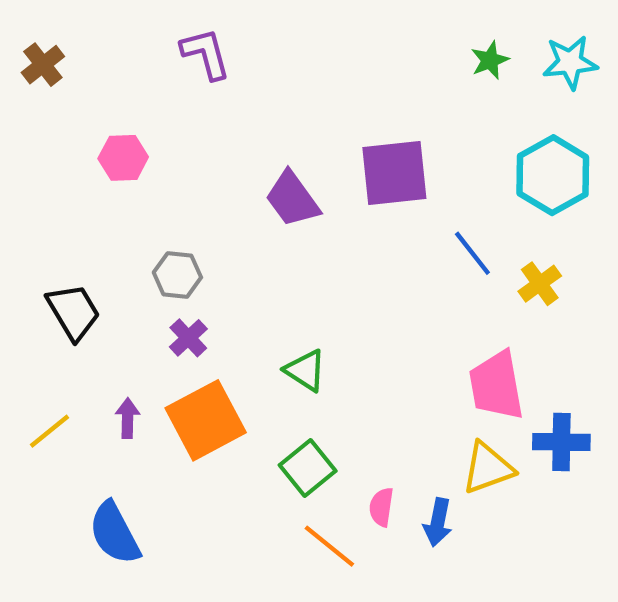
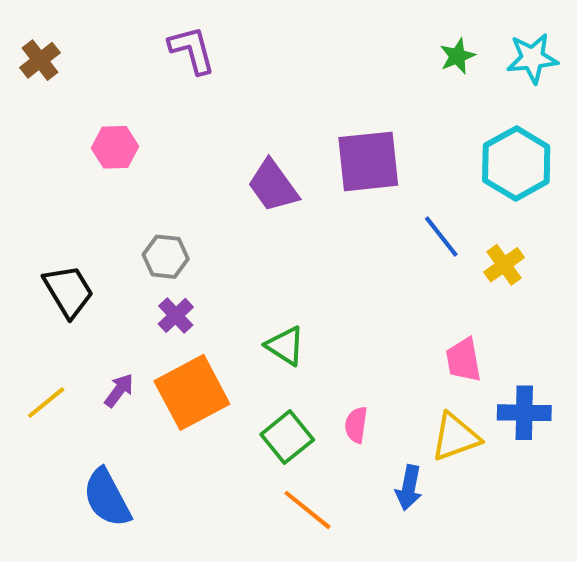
pink trapezoid: (496, 386) -> (463, 360), size x0.7
purple arrow: (128, 418) -> (119, 390), turned 36
pink semicircle: (381, 507) -> (356, 425), moved

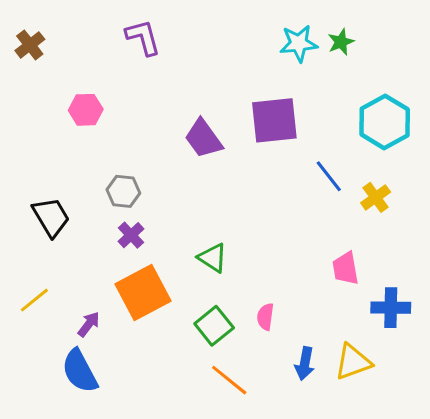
cyan star: (532, 58) -> (299, 43), moved
purple arrow: (119, 390) -> (89, 324), moved
yellow triangle: (455, 437) -> (353, 362), moved

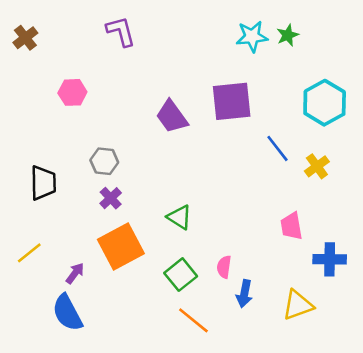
black trapezoid: (51, 217) -> (43, 183), turned 30
blue arrow: (305, 363) -> (244, 294), moved

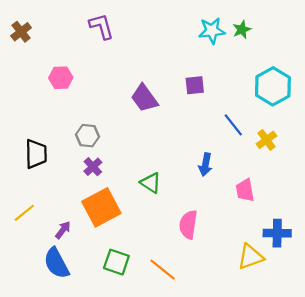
purple square: (232, 101) -> (195, 85), size x0.6
blue cross: (330, 259) -> (277, 233), moved
pink semicircle: (224, 267) -> (188, 225), size x1.5
green square: (181, 275) -> (116, 262), moved, turned -32
blue arrow: (244, 294) -> (205, 165), moved

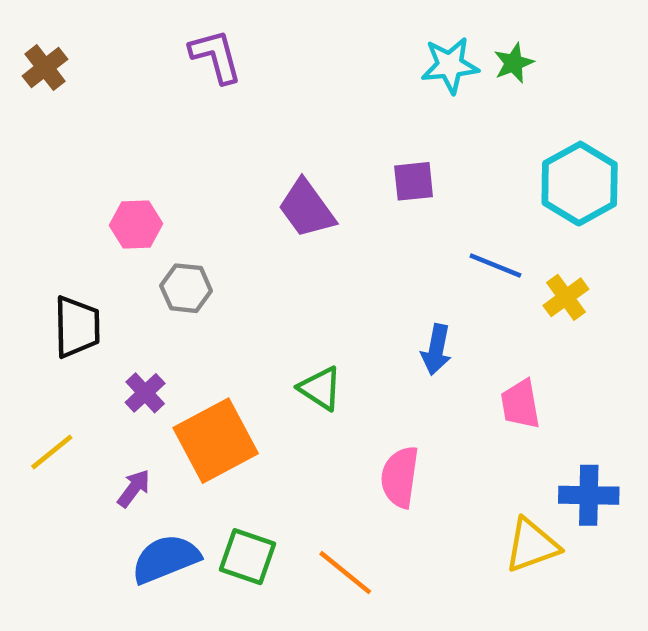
pink hexagon: (61, 78) -> (136, 225), moved
blue line: (233, 125) -> (495, 265), turned -30
purple cross: (93, 167) -> (145, 393), moved
blue semicircle: (56, 263) -> (166, 559), moved, turned 96

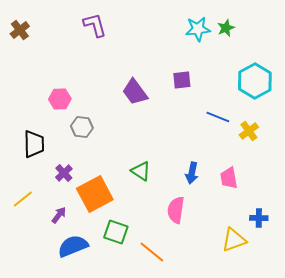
blue arrow: (436, 350) -> (192, 173), moved
blue cross: (589, 495) -> (259, 218), size x0.7
green square: (247, 557) -> (116, 232), moved

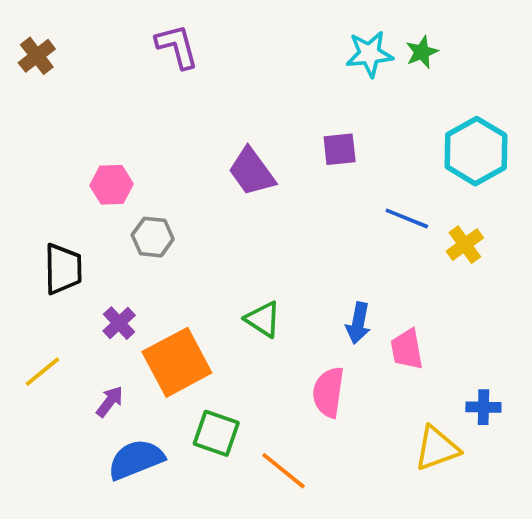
pink trapezoid: (229, 178) -> (407, 349), moved

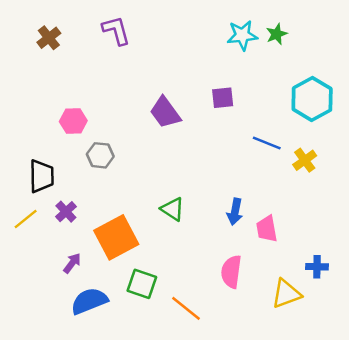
brown cross: (37, 56) -> (49, 38), moved
purple cross: (119, 323) -> (66, 212), moved
yellow line: (42, 372) -> (26, 219), moved
pink semicircle: (328, 392) -> (231, 272), moved

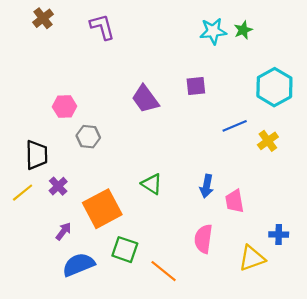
brown cross: (49, 38) -> (43, 18), moved
blue line: (267, 143) -> (235, 126), turned -45

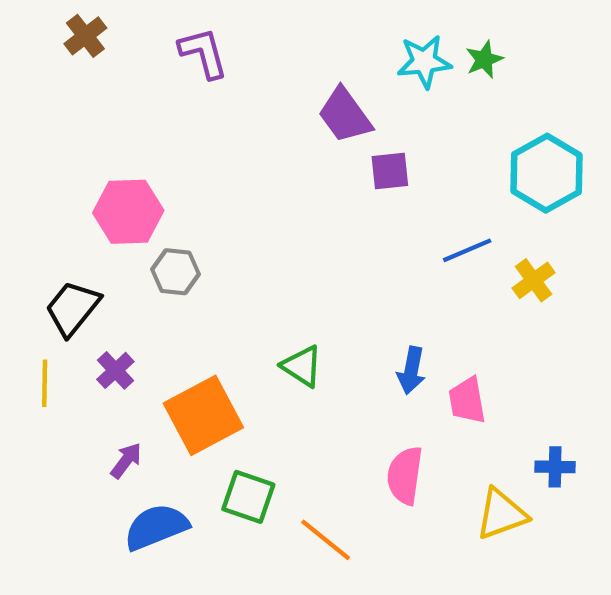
purple trapezoid: (145, 99) -> (345, 115), moved
pink hexagon: (65, 106) -> (128, 212), size x1.4
black trapezoid: (37, 155) -> (73, 308), turned -140
yellow line: (23, 193) -> (45, 383), turned -50

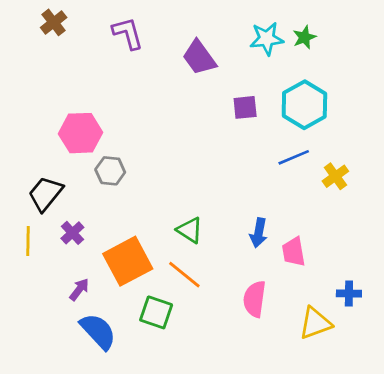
purple trapezoid: (345, 115) -> (199, 58), moved
cyan hexagon: (546, 173) -> (304, 105), moved
blue semicircle: (156, 527) -> (98, 331), turned 69
orange line: (326, 540) -> (184, 275), moved

